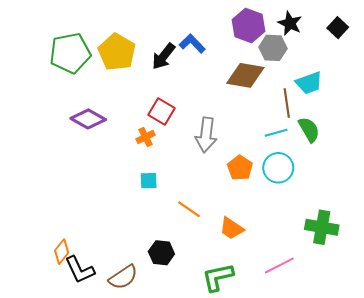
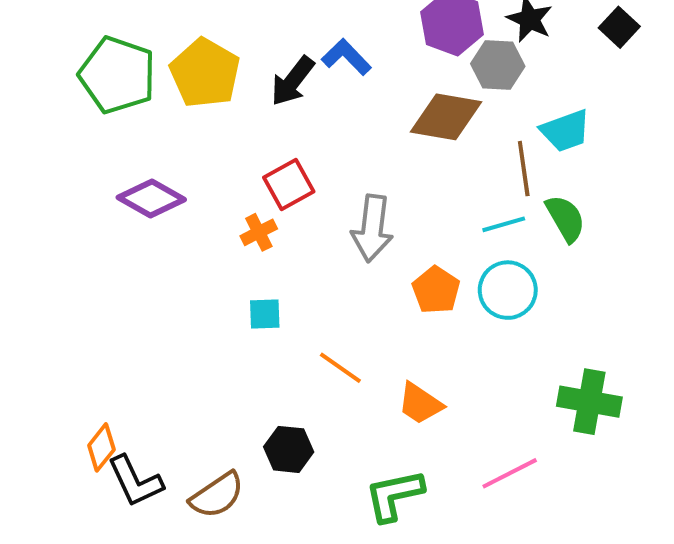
green pentagon: (70, 53) -> (117, 75), turned 30
red square: (161, 112) -> (289, 185), turned 30

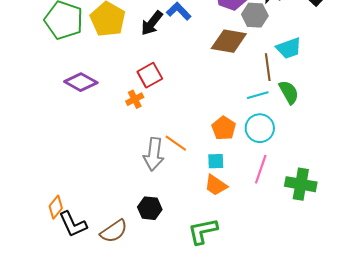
gray arrow: (372, 228) -> (154, 154), moved
cyan square: (265, 314) -> (216, 161), moved
orange line: (340, 368) -> (176, 143), moved
pink line: (510, 473) -> (261, 169), moved, turned -44

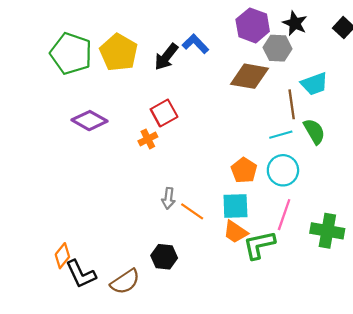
orange line: (176, 143) -> (192, 211), moved
gray arrow: (154, 154) -> (168, 198), size x0.6
cyan square: (216, 161) -> (235, 206), size x1.5
green L-shape: (203, 231) -> (259, 245), moved

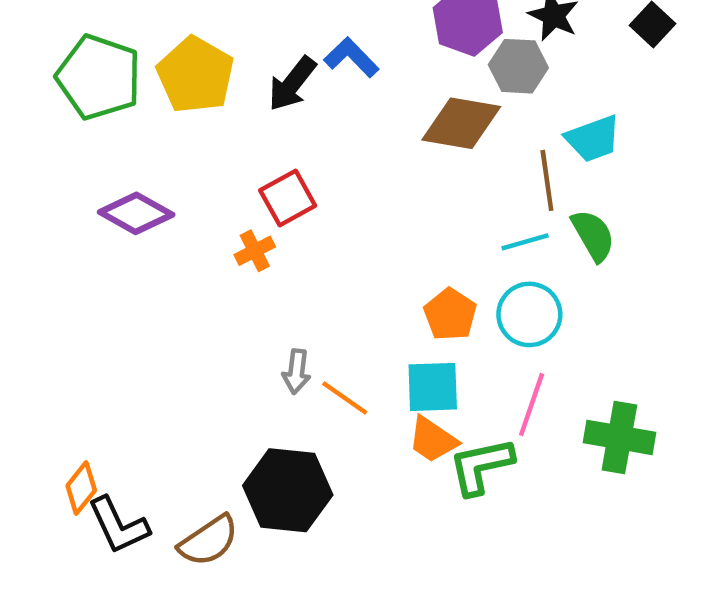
black hexagon: (164, 257) -> (288, 490), size x1.6

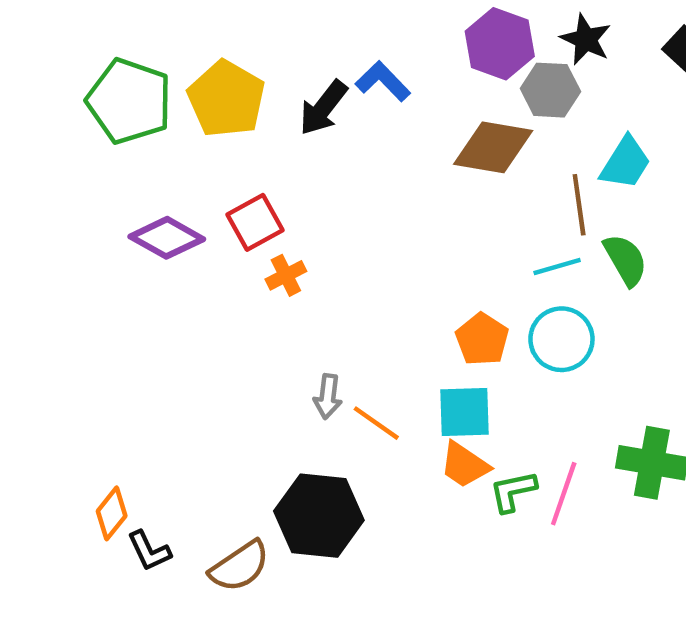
cyan trapezoid: (593, 139) -> (625, 163), turned -38
red square: (288, 198) -> (255, 222), moved
pink line: (532, 405) -> (564, 494), moved
green L-shape: (481, 466) -> (513, 491), size x0.7
black L-shape: (118, 525) -> (149, 551), size x0.7

